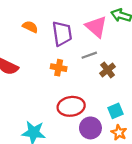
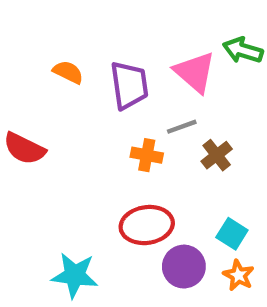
orange cross: (59, 68) -> (147, 155), moved
cyan square: (115, 111) -> (232, 234), turned -35

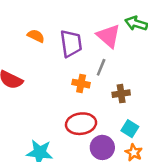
gray line: (182, 127) -> (101, 67), turned -48
brown cross: (217, 155) -> (121, 94), moved, turned 30

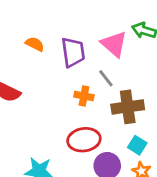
gray line: (101, 67) -> (106, 78), turned -60
brown cross: (121, 94) -> (128, 107), size x1.6

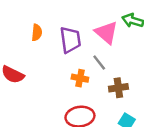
orange semicircle: (35, 44) -> (37, 33), turned 70
brown cross: (128, 107) -> (118, 88), size x0.7

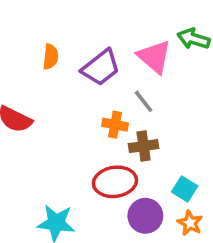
purple trapezoid: (70, 40) -> (101, 67), turned 60
brown cross: (118, 88) -> (144, 146), moved

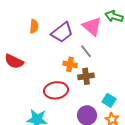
red ellipse: (115, 182) -> (56, 90), moved

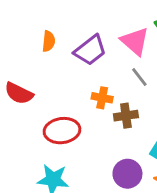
gray line: (86, 51) -> (139, 77), moved
red ellipse: (56, 90) -> (62, 131), moved

